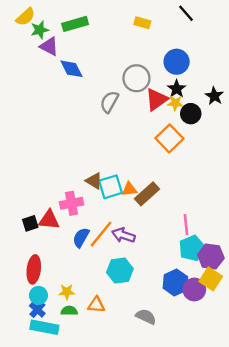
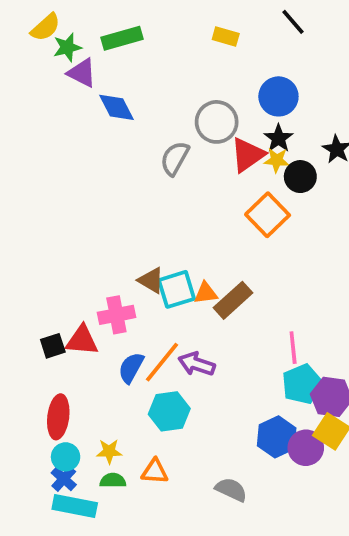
cyan hexagon: (120, 271) -> (169, 411), moved

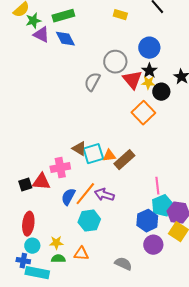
blue diamond: (116, 107) -> (65, 39), moved
red triangle: (248, 155) -> (132, 80), turned -35
blue hexagon: (277, 437) -> (147, 221), moved
purple circle: (306, 448) -> (153, 245), moved
blue cross: (64, 479) -> (23, 261), moved, turned -32

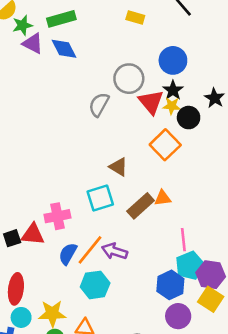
brown triangle: (79, 149) -> (118, 167), moved
orange triangle: (109, 156) -> (163, 198), moved
yellow star: (56, 243) -> (52, 314), size x1.5

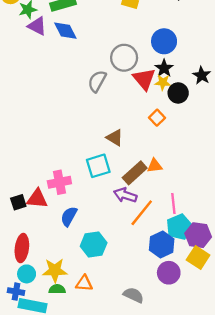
orange square: (165, 145) -> (157, 118), size x0.6
orange line: (90, 250) -> (142, 213), moved
purple arrow: (115, 251) -> (125, 195), moved

